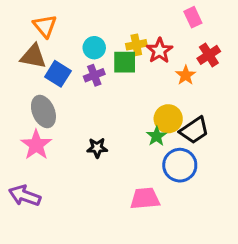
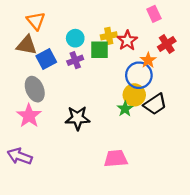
blue square: (58, 74) -> (46, 59), turned 30
black star: (97, 148) -> (78, 118), size x1.5
blue circle: (180, 165) -> (139, 75), moved

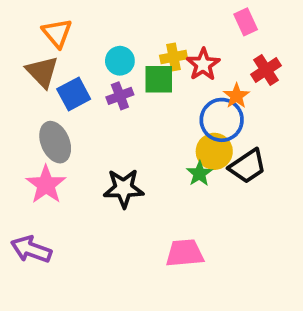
brown triangle: (27, 45) -> (42, 72), turned 35

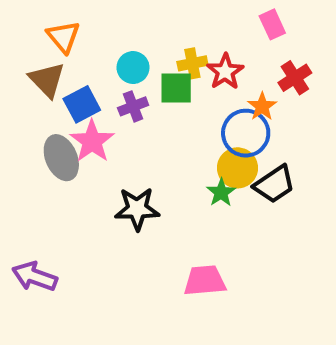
pink star: (46, 185) -> (92, 141), moved

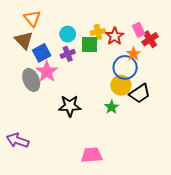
pink rectangle: (272, 24) -> (139, 30), moved
green star: (221, 192) -> (111, 107), moved
pink trapezoid: (205, 281) -> (92, 155), moved

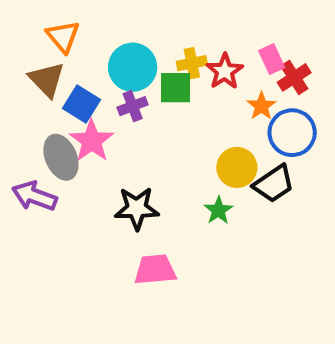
cyan circle: (68, 34) -> (133, 67), size x1.5
blue square: (42, 53) -> (81, 104), turned -30
blue circle: (125, 67) -> (292, 133), moved
purple arrow: (18, 140) -> (34, 196), moved
pink trapezoid: (92, 155) -> (155, 270), moved

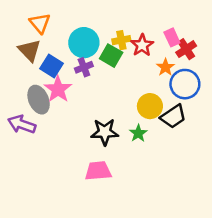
green square: (176, 88) -> (111, 56), turned 30
black star: (137, 208) -> (105, 132), moved

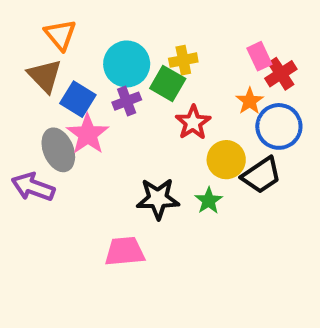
red star: (142, 45) -> (193, 123), moved
pink trapezoid: (98, 171) -> (125, 251), moved

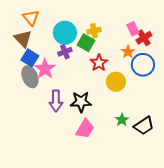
blue square: (78, 99) -> (30, 58), moved
black trapezoid: (261, 175) -> (144, 126), moved
purple arrow: (33, 187) -> (56, 101), moved, turned -110
green star: (209, 201) -> (122, 120), moved
pink trapezoid: (125, 251) -> (85, 129), moved, turned 125

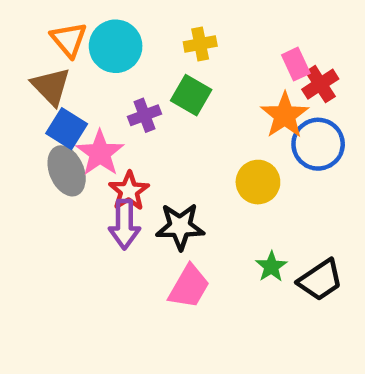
yellow cross: (94, 31) -> (200, 44), moved
cyan circle: (65, 33) -> (116, 46), moved
orange star: (128, 52) -> (285, 115), size x1.5
red star: (99, 63) -> (129, 191), moved

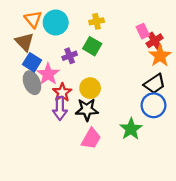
orange star: (285, 115) -> (160, 56), moved
blue circle: (318, 144) -> (154, 105), moved
yellow circle: (258, 182) -> (90, 88), moved
green star: (271, 267) -> (131, 129), size x1.5
black trapezoid: (320, 280) -> (155, 84), moved

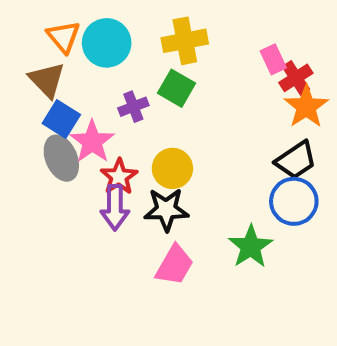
yellow cross: (97, 21) -> (185, 41), size x1.5

